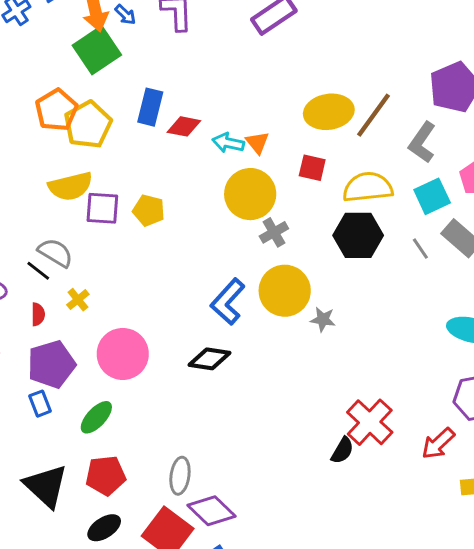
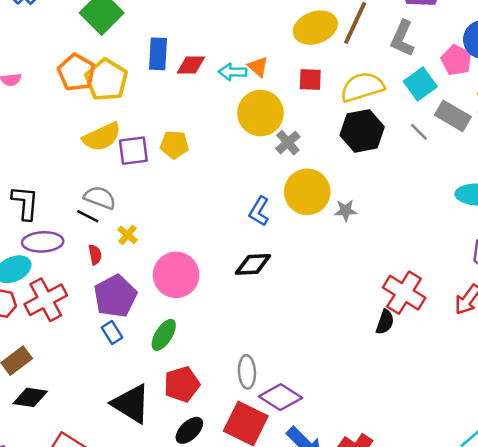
blue L-shape: (228, 302) -> (259, 211), size x0.7

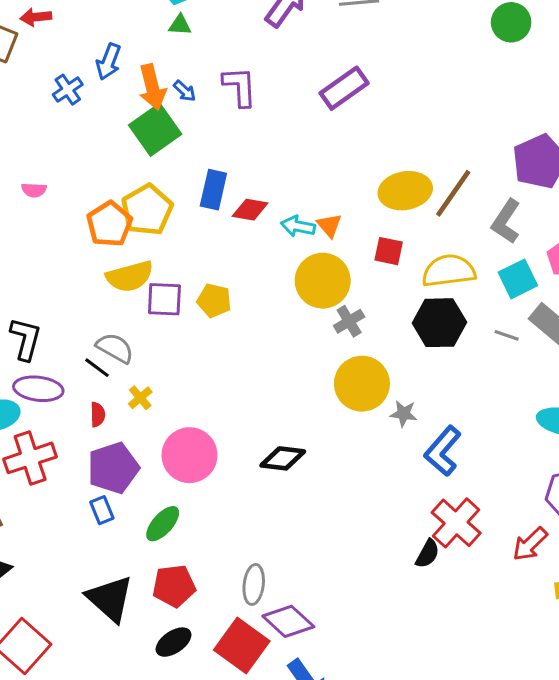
orange pentagon: (76, 72) -> (109, 224), moved
gray line: (419, 132) -> (507, 335), turned -36
blue L-shape: (259, 211) -> (443, 451), moved, size x1.4

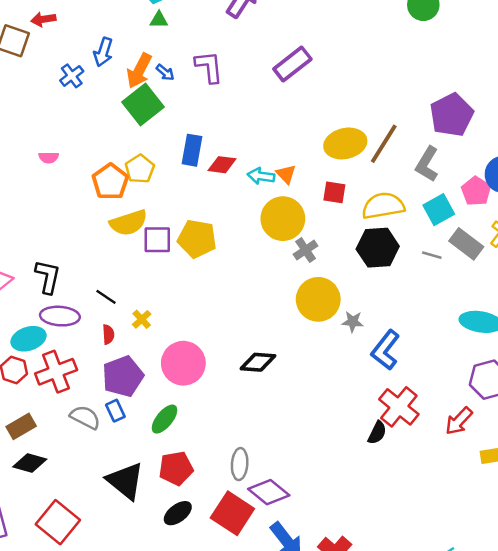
orange arrow: (152, 87) -> (139, 71), turned 44
yellow pentagon: (147, 210) -> (140, 169), size x0.7
yellow pentagon: (214, 300) -> (197, 239), size x1.4
gray semicircle: (115, 348) -> (85, 417), moved

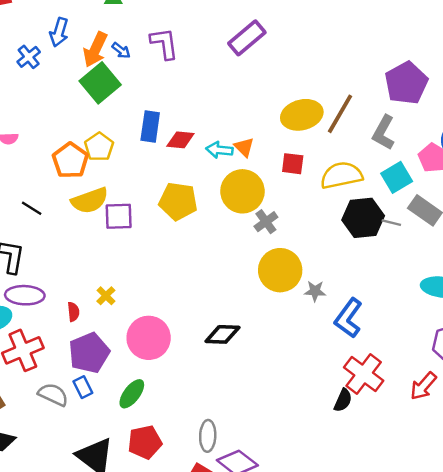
yellow pentagon: (197, 239) -> (178, 201), moved
black hexagon: (378, 248) -> (363, 218), moved
black line: (106, 297) -> (32, 208), moved

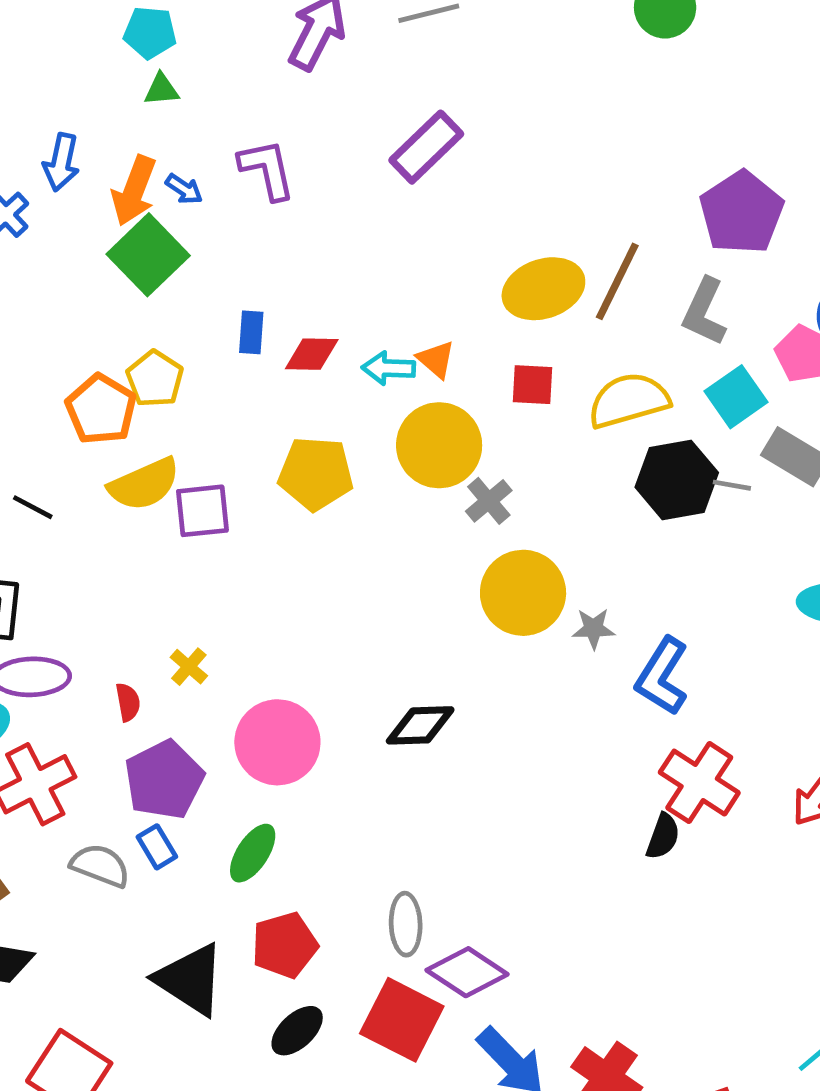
blue rectangle: (150, 127) -> (251, 332), size x0.7

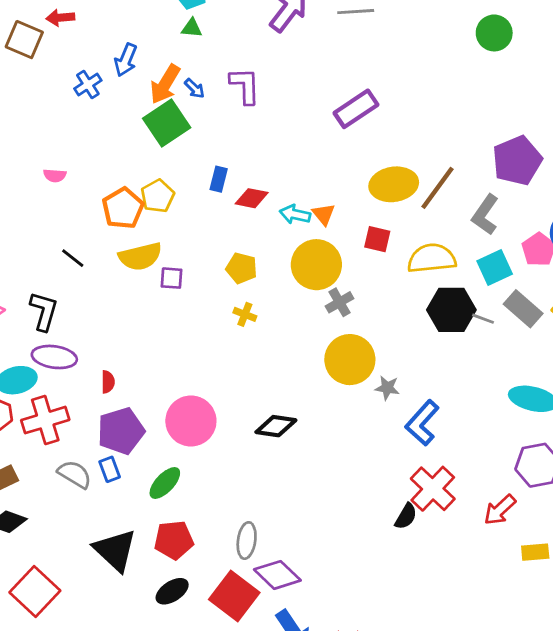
purple rectangle: (426, 147) -> (356, 109), moved
yellow pentagon: (316, 473) -> (242, 268), size x0.7
purple square: (202, 511) -> (171, 278), size x0.7
yellow cross: (189, 667) -> (245, 314), moved, turned -30

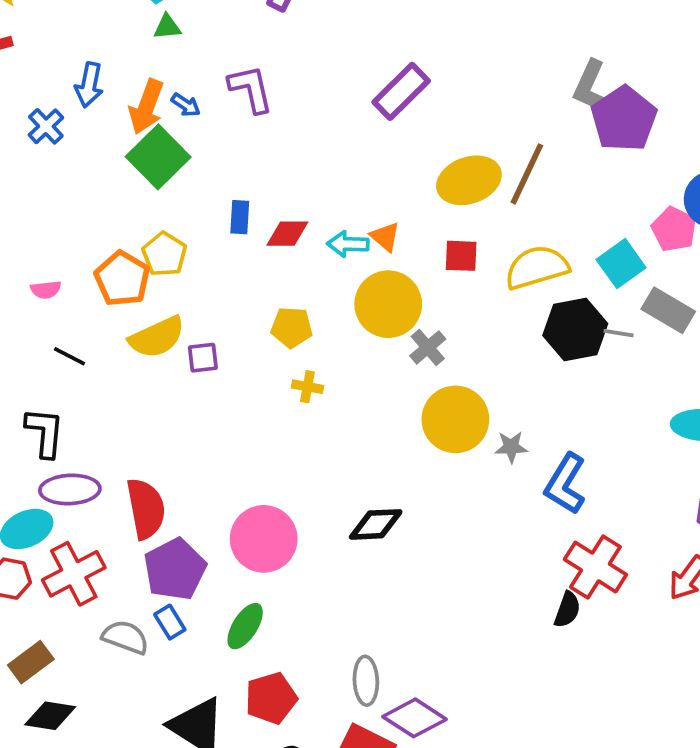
pink semicircle: (55, 176) -> (46, 290), moved
gray L-shape: (485, 215) -> (591, 87), moved
red semicircle: (108, 382) -> (146, 509), size x2.0

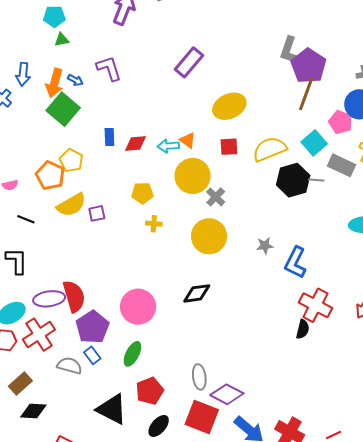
brown line: (527, 174) -> (306, 94), moved
yellow circle: (455, 419) -> (209, 236), moved
purple ellipse: (70, 489) -> (49, 299), moved

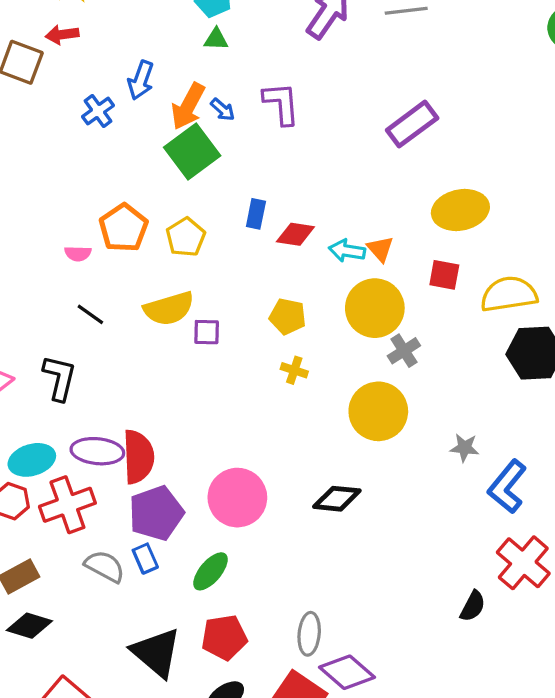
orange pentagon: (50, 176) -> (123, 228), moved
black semicircle: (303, 329) -> (473, 606), moved

